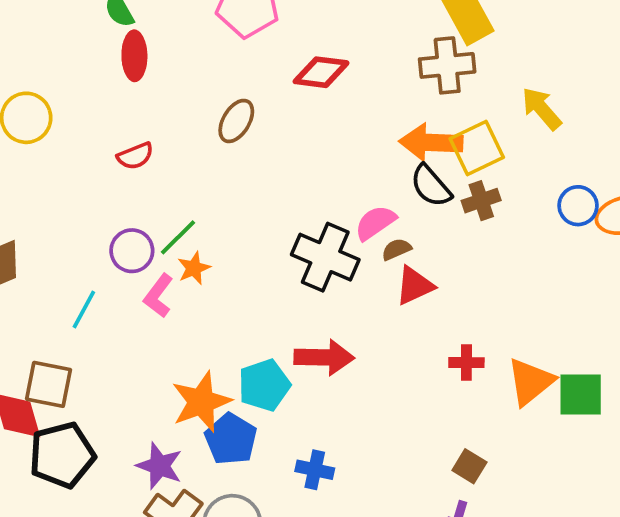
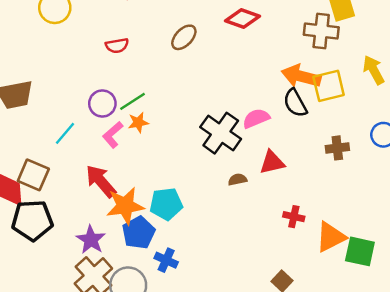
brown cross: (481, 201) -> (337, 148), moved
brown semicircle: (396, 249) -> (238, 179), moved
red arrow: (324, 357) -> (101, 181), moved, turned -144
blue cross: (315, 470) -> (166, 260), moved

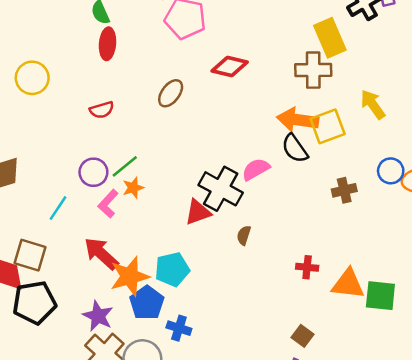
red triangle: (272, 162) -> (198, 212), moved
brown semicircle: (238, 179) -> (244, 235), turned -54
orange triangle: (331, 237) -> (348, 284), turned 40

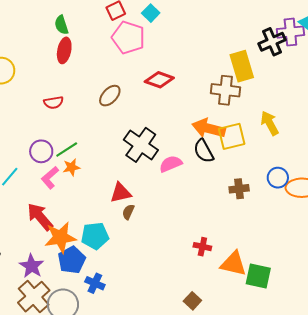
black cross: (221, 189) -> (141, 145), moved
brown semicircle: (244, 235) -> (128, 212), moved

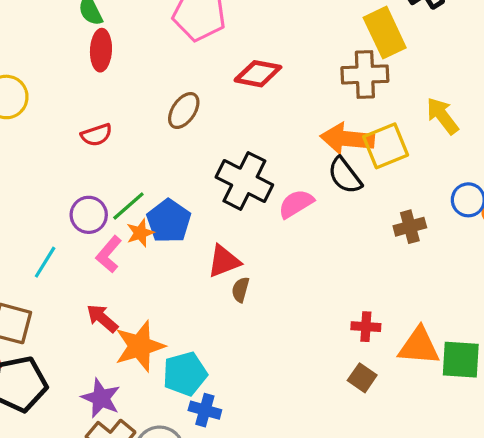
red arrow: (40, 217) -> (102, 318), size x0.7
cyan pentagon: (95, 236) -> (185, 374), moved
blue pentagon: (72, 260) -> (169, 221), moved
brown square: (192, 301) -> (362, 378), moved

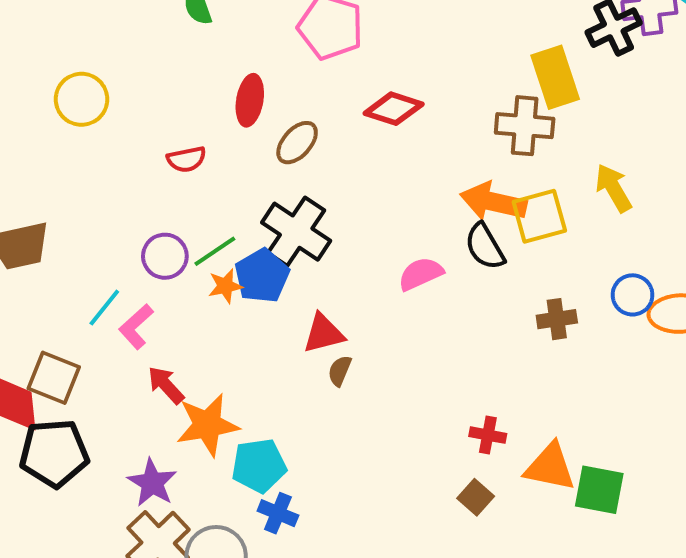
red ellipse: (101, 50) -> (250, 100), moved
black cross: (244, 181) -> (296, 232), moved
pink L-shape: (109, 254) -> (136, 327), moved

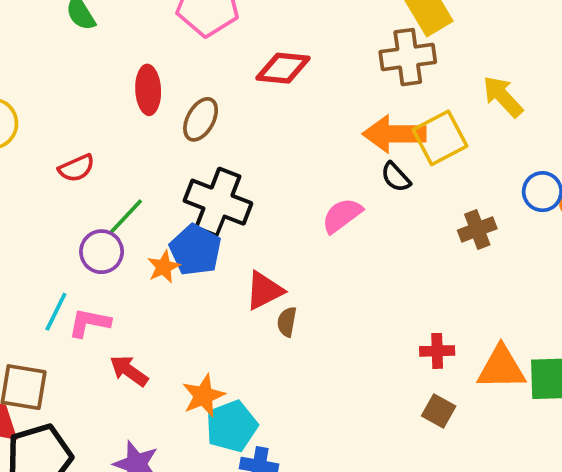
red semicircle: (186, 159) -> (77, 168), moved
black semicircle: (485, 247) -> (396, 177), size x0.7
green line: (215, 251) -> (126, 217), moved
pink L-shape: (136, 327) -> (89, 323), turned 66
orange star: (207, 425) -> (203, 396), moved, size x0.7

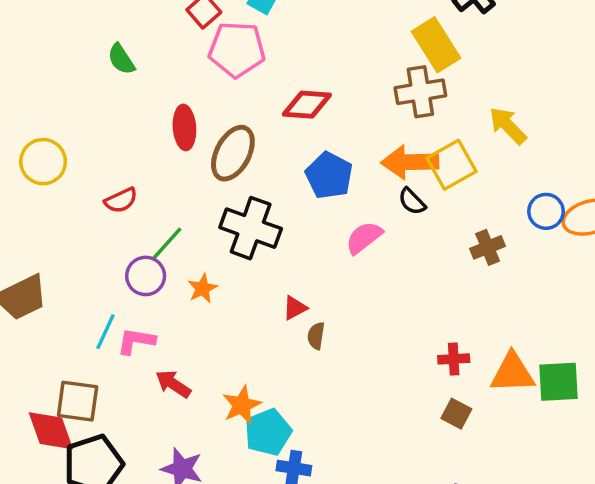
brown ellipse: (201, 119) -> (233, 153), size x1.4
blue pentagon: (195, 250) -> (329, 175), moved
red triangle: (264, 291) -> (295, 308), size x0.7

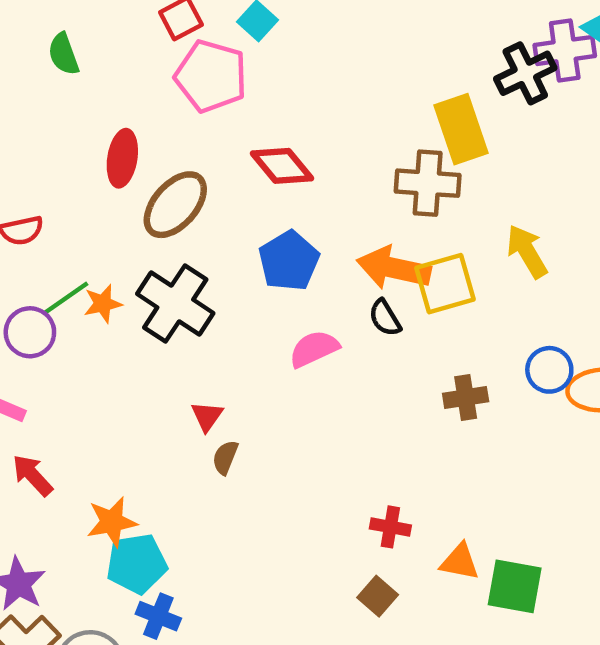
red diamond: (307, 105) -> (282, 166), turned 33
orange star: (202, 288) -> (103, 304), moved
red triangle: (295, 308) -> (207, 416), turned -40
orange triangle: (512, 373) -> (460, 562), size x0.7

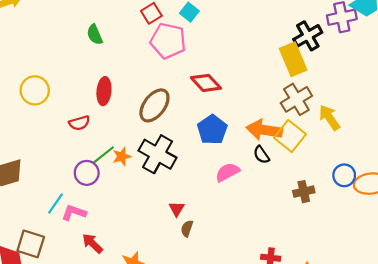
black cross: (525, 73) -> (308, 36), moved
red ellipse: (122, 158) -> (104, 91), moved
brown cross: (428, 183) -> (296, 99), moved, turned -32
yellow square: (445, 284) -> (290, 136), turned -32

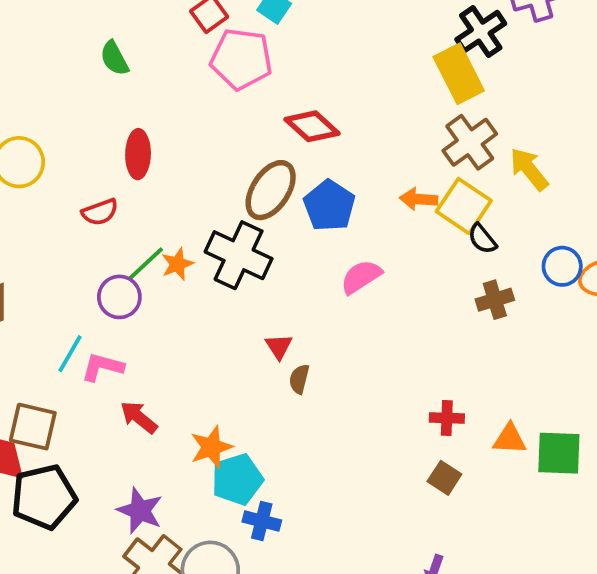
brown ellipse: (154, 105) -> (271, 190), moved
orange arrow: (264, 130) -> (419, 199), size x0.6
black semicircle: (261, 155) -> (482, 239), moved

